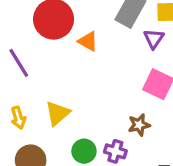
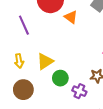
green circle: (84, 151) -> (60, 78), moved

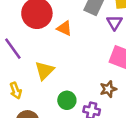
yellow triangle: (45, 61) -> (44, 71), moved

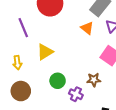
orange triangle: (64, 28) -> (87, 28), moved

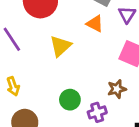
yellow triangle: (45, 52) -> (60, 46), moved
purple cross: (76, 94) -> (97, 112), turned -32

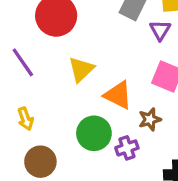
orange triangle: (95, 24) -> (118, 95), moved, size x1.4
green circle: (70, 100) -> (94, 133), size x1.4

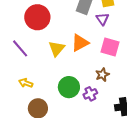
orange triangle: (118, 95) -> (80, 43), moved, turned -48
yellow arrow: (25, 119) -> (26, 83), turned 136

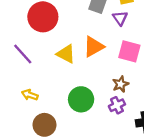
yellow triangle: (57, 49) -> (66, 54), turned -42
purple cross: (90, 94) -> (117, 105), moved

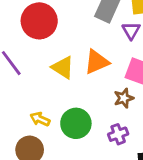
brown star: (121, 84) -> (124, 98), moved
yellow arrow: (30, 95) -> (40, 119), moved

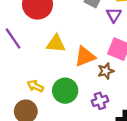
orange triangle: (97, 62) -> (85, 57), moved
yellow triangle: (63, 67) -> (56, 44), turned -30

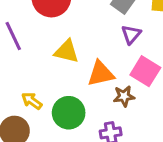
purple triangle: (114, 15) -> (131, 34), moved

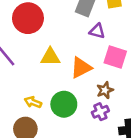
purple triangle: (131, 34) -> (97, 31), turned -42
brown star: (124, 96) -> (105, 90), moved

